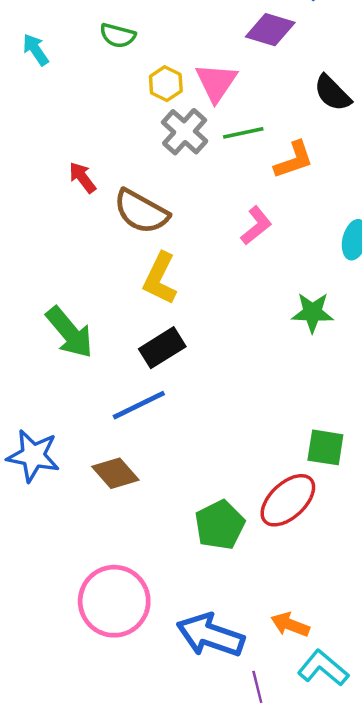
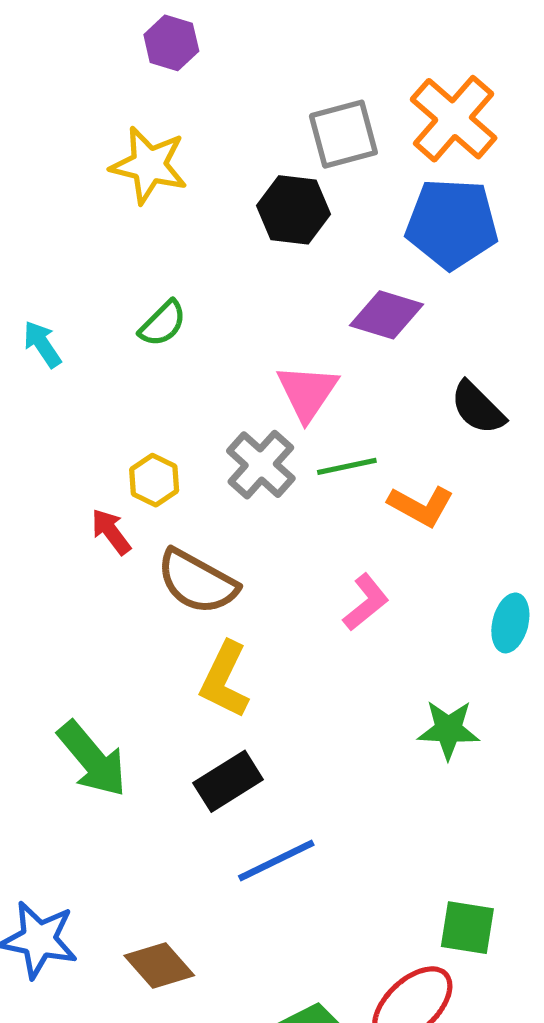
green semicircle: (118, 35) -> (163, 323), turned -60
yellow hexagon: (166, 84) -> (154, 480), moved
orange L-shape: (294, 160) -> (421, 506), turned 48
blue line: (139, 405) -> (276, 860), moved

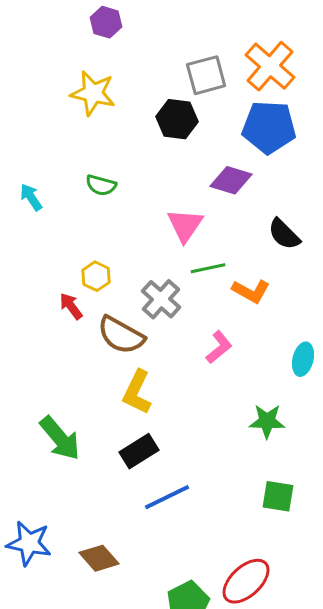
green semicircle: (163, 323) -> (101, 185), turned 60
gray cross: (261, 465) -> (161, 299), moved
green square: (467, 928) -> (278, 496), moved

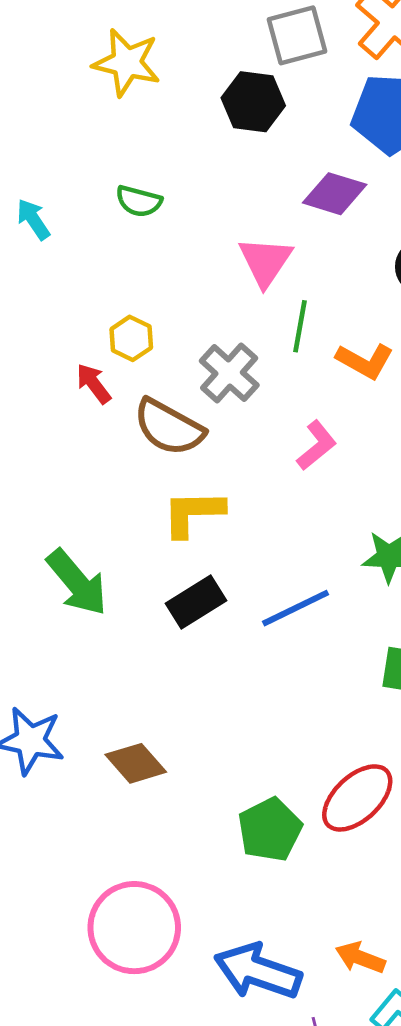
green line: (208, 268) -> (300, 326), turned -68
yellow L-shape: (137, 392) -> (193, 513), turned 63
blue line: (167, 497) -> (295, 608), moved

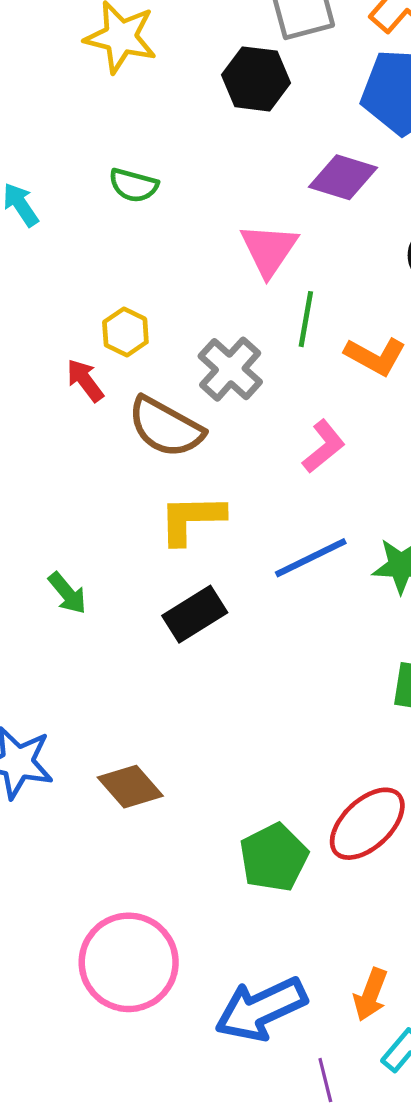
green arrow: (77, 582) -> (67, 593), size x0.6
blue line: (295, 608) -> (311, 558), moved
orange arrow: (360, 958) -> (370, 995), turned -90
blue arrow: (258, 971) -> (261, 1009), turned -44

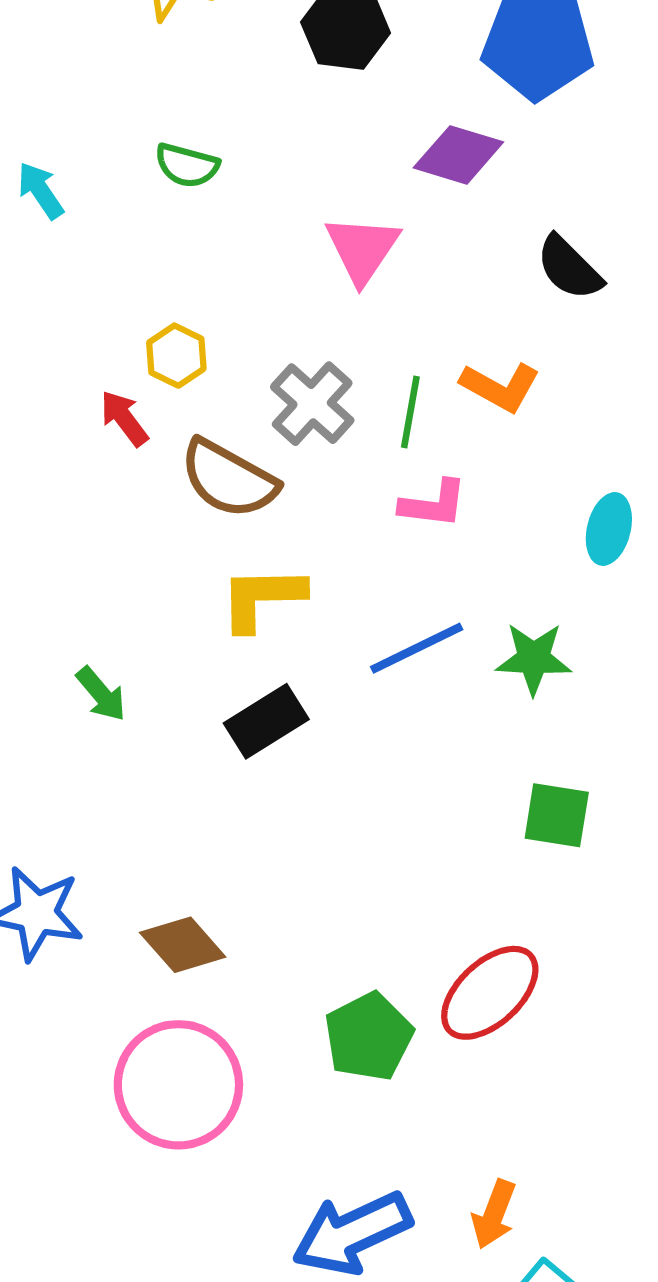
green line: (306, 319) -> (410, 412), moved
pink L-shape: (324, 446) -> (433, 504), turned 46
pink circle: (129, 962) -> (178, 1085), moved

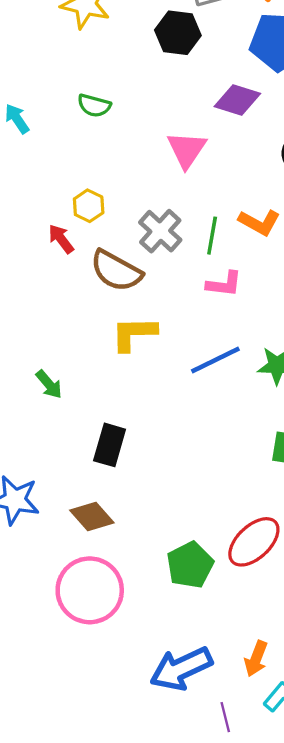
black rectangle: (266, 721) -> (110, 445), moved, turned -42

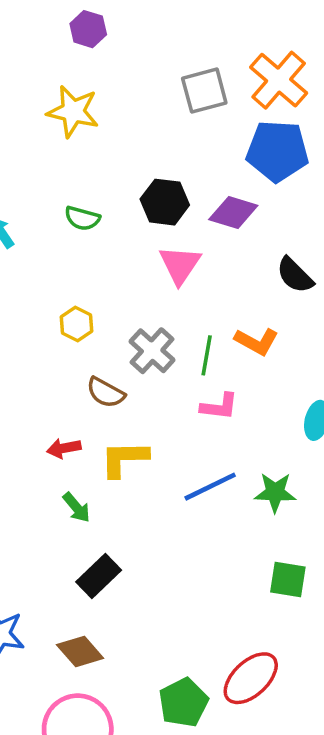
black hexagon: (178, 33) -> (165, 202), moved
red arrow: (61, 239) -> (64, 448), moved, turned -64
brown semicircle: (116, 271) -> (106, 393), size x0.7
green arrow: (49, 384) -> (77, 507), moved
black rectangle: (110, 445) -> (99, 576), turned 30

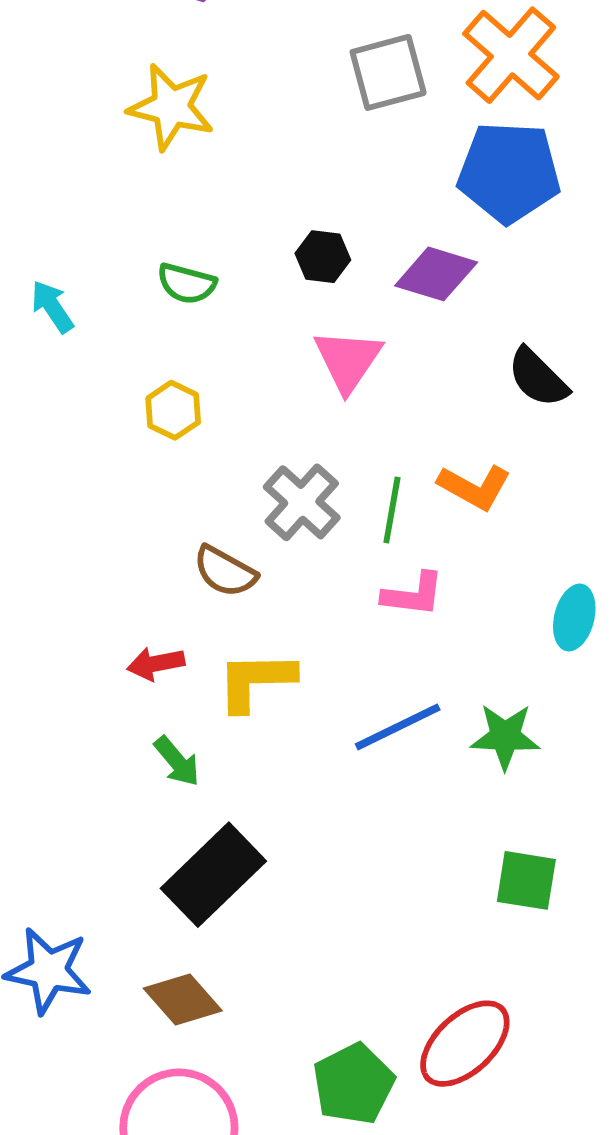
black hexagon: (165, 202) -> (323, 257), size x0.7
yellow hexagon: (77, 324) -> (173, 410), moved
black rectangle: (99, 576) -> (213, 875), size x1.4

